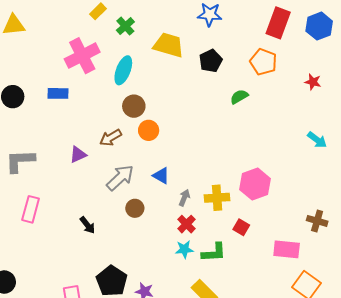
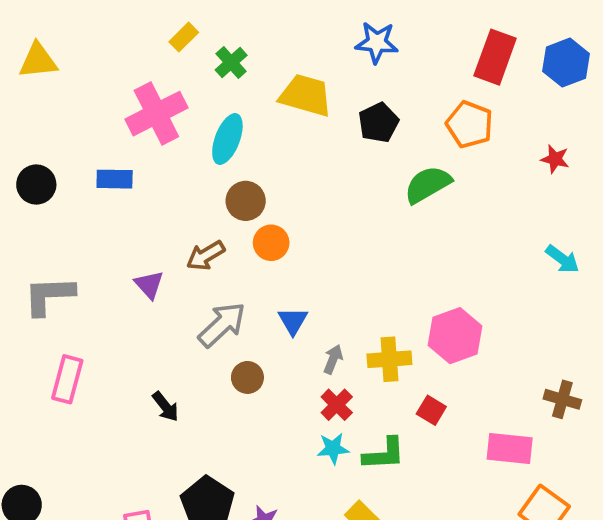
green semicircle: (239, 97) -> (428, 185), size x1.5
purple triangle: (78, 155) -> (149, 285), turned -48
blue triangle: (161, 176) -> (293, 321), turned 30

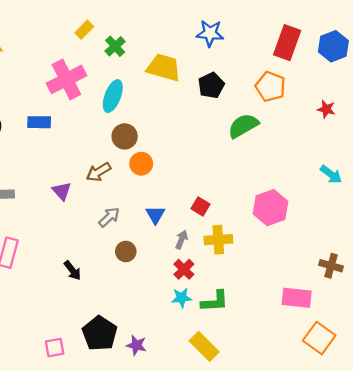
gray arrow: (222, 325) -> (109, 217), size x0.7
pink hexagon: (455, 336) -> (271, 208), moved
red square: (431, 410) -> (201, 206), moved

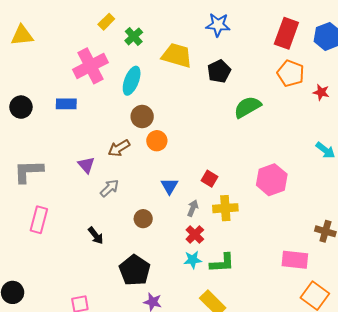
orange pentagon: (271, 87) -> (291, 73), moved
gray arrow: (109, 217) -> (109, 188), moved
black pentagon: (100, 333) -> (135, 270), moved

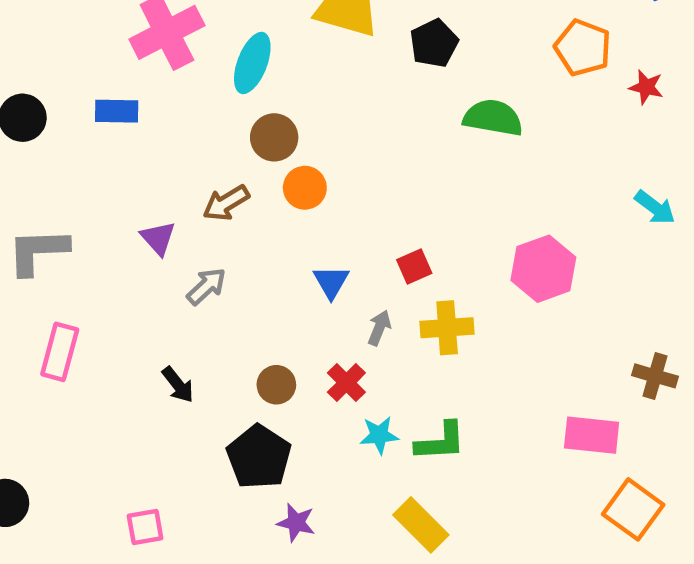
green semicircle: (247, 107) -> (493, 118), turned 40
red square: (210, 179) -> (414, 267), turned 35
brown circle: (143, 219) -> (276, 385), moved
red cross: (195, 234) -> (346, 383), moved

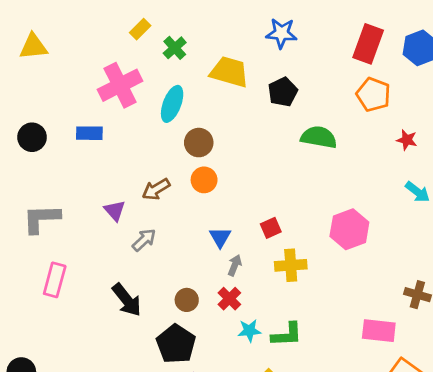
red star: (646, 87) -> (407, 140), moved
brown circle: (274, 137) -> (199, 143), moved
gray arrow: (379, 328) -> (235, 265), moved
black arrow: (178, 385) -> (127, 300), size x1.5

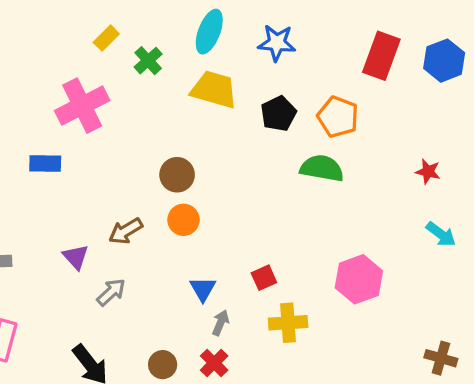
orange pentagon: (373, 95) -> (338, 117), moved
cyan ellipse: (172, 104) -> (209, 32), moved

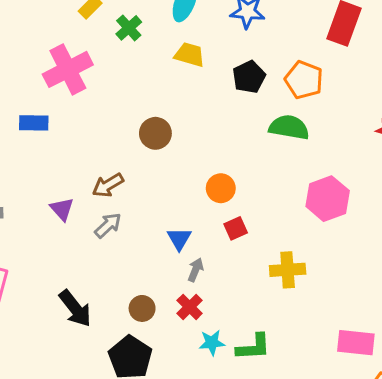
yellow trapezoid: (214, 89) -> (190, 55), size x0.7
orange circle: (184, 220) -> (221, 188), moved
pink hexagon: (359, 279) -> (328, 199), moved
gray arrow: (111, 292) -> (108, 225), moved
yellow cross: (288, 323) -> (288, 270), moved

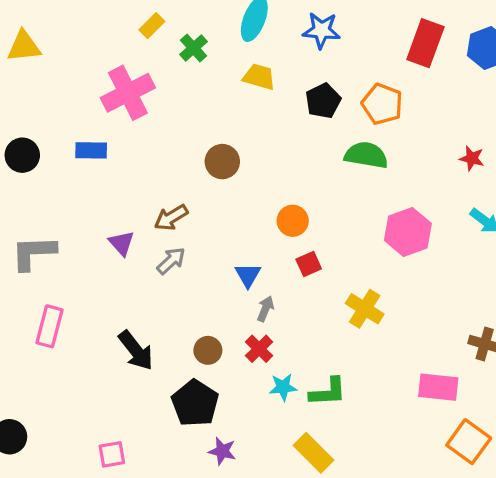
yellow cross: (288, 270) -> (365, 309), turned 36

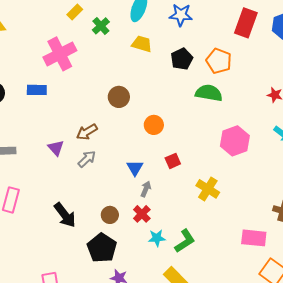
orange circle: (293, 221) -> (154, 125), moved
green L-shape: (328, 392) -> (185, 241), turned -30

